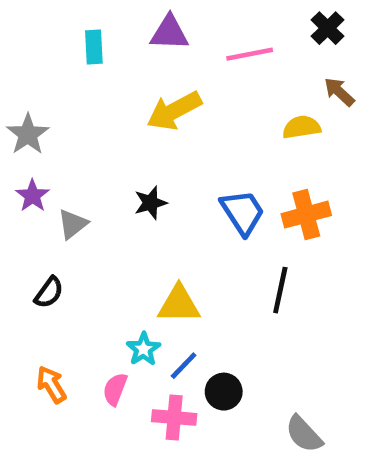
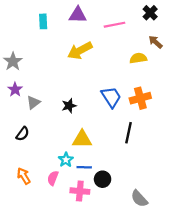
black star: (150, 203) -> (69, 106), moved
blue line: (184, 366) -> (84, 167), turned 48

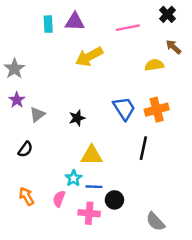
purple triangle: (78, 15) -> (75, 22), moved

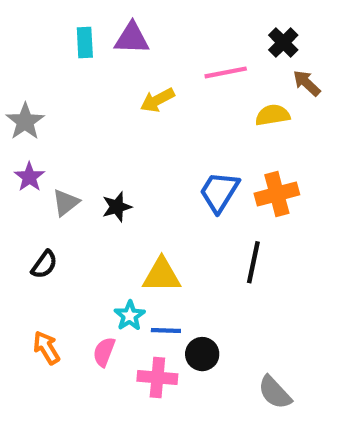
black cross: (167, 14) -> (283, 43), moved
pink line: (128, 28) -> (226, 72), moved
yellow arrow: (89, 57) -> (157, 100), size x0.7
blue trapezoid: (124, 108) -> (219, 192), turned -115
black star: (77, 118) -> (117, 207), moved

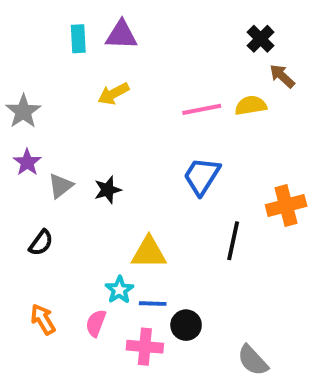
pink line: (226, 72) -> (202, 109), moved
yellow arrow: (157, 100) -> (113, 94), moved
orange cross: (277, 194) -> (286, 205), moved

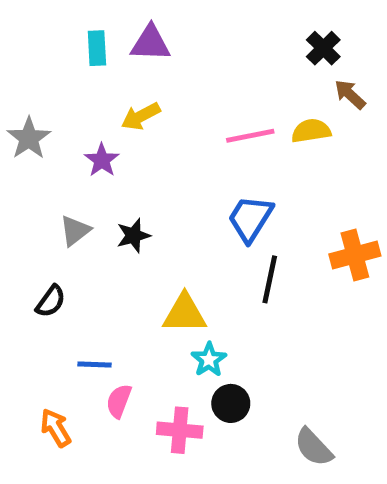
purple star: (27, 162) -> (102, 160), moved
black line: (233, 241) -> (270, 279), moved
cyan star: (119, 290) -> (209, 360), moved
blue line: (153, 304) -> (95, 365), moved
orange arrow: (43, 319) -> (56, 428), moved

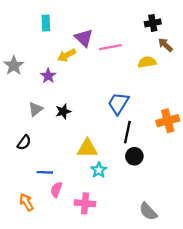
purple triangle: (150, 43) -> (84, 38), moved, turned 42
black cross: (323, 48) -> (153, 23), turned 35
pink line: (250, 136) -> (110, 47), moved
black circle: (231, 403) -> (134, 156), moved

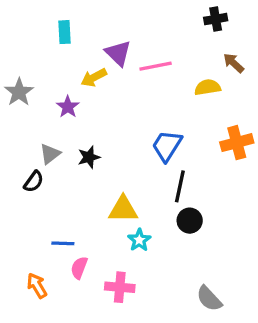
black cross: (153, 23) -> (216, 19), moved
orange cross: (168, 121) -> (237, 143), moved
black semicircle: (24, 142) -> (34, 182), moved

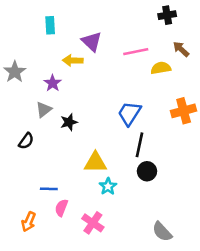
pink line: (156, 66) -> (136, 52), moved
yellow arrow: (94, 78) -> (73, 60), turned 30
gray triangle: (50, 154) -> (44, 110), moved
orange arrow: (37, 286) -> (29, 222), turned -126
pink cross: (120, 287) -> (93, 223), turned 30

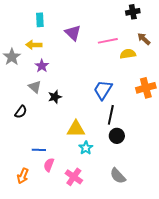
yellow arrow: (73, 60) -> (34, 45), moved
gray triangle: (44, 110) -> (35, 87), turned -40
gray semicircle: (162, 232) -> (118, 176), moved

